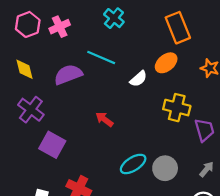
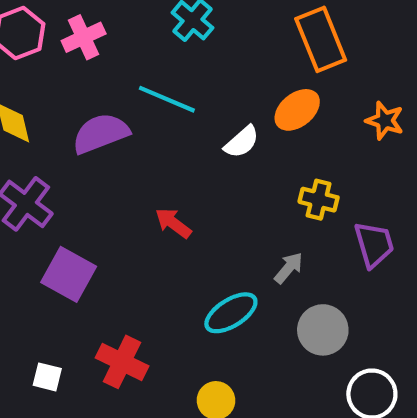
yellow cross: (177, 108) -> (319, 200), size x0.7
gray circle: (165, 168) -> (323, 330), moved
gray arrow: (207, 169) -> (289, 268), moved

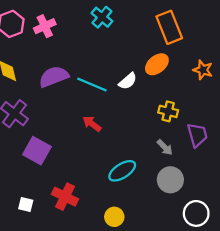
cyan line: (167, 99) -> (92, 84), moved
gray arrow: (289, 268) -> (165, 147), moved, turned 96

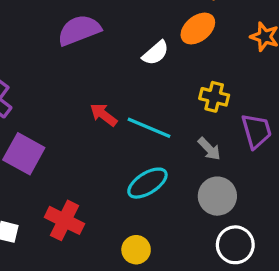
purple semicircle: (54, 77) -> (79, 30), moved
cyan line: (92, 84) -> (149, 128), moved
white circle: (196, 213) -> (235, 245), moved

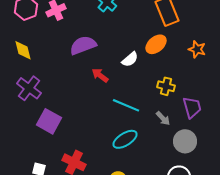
red arrow: (104, 115) -> (100, 75), moved
gray circle: (217, 196) -> (185, 141), moved

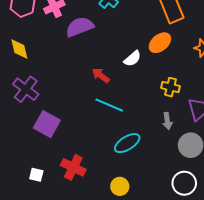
purple semicircle: (83, 45) -> (80, 27), moved
cyan line: (126, 105) -> (109, 105), moved
gray arrow: (163, 118) -> (167, 121), turned 35

